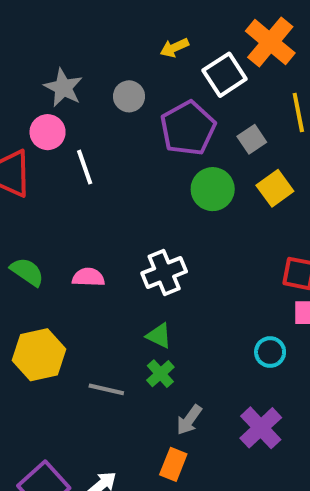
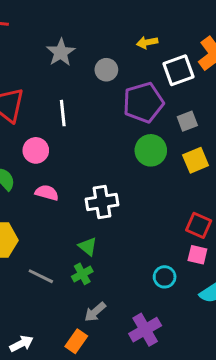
pink circle: (48, 132) -> (36, 150), moved

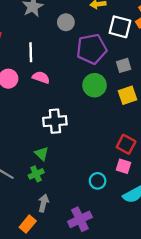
white square: (179, 70) -> (120, 27), turned 30
pink semicircle: (47, 193) -> (41, 77), moved
gray arrow: (95, 312) -> (43, 203), turned 140

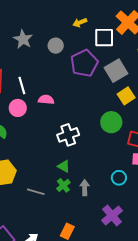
white line: (31, 52) -> (22, 86), moved
gray square: (124, 65) -> (116, 71), size x1.6
green circle: (95, 85) -> (111, 122), moved
gray arrow: (43, 203) -> (85, 188), moved

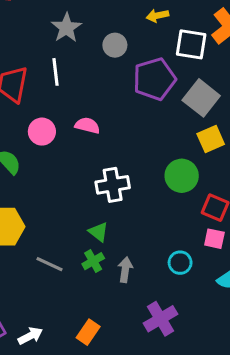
gray square: (116, 71) -> (201, 98), turned -30
white line: (22, 86) -> (55, 72), moved

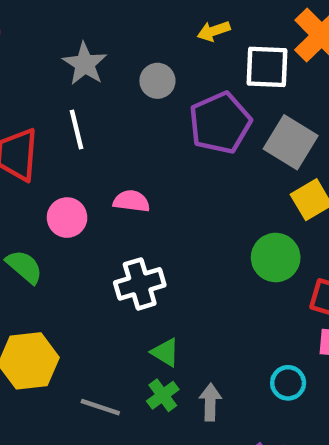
white cross: (113, 185) -> (140, 284), moved

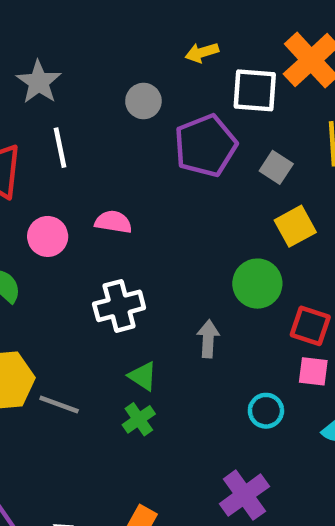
gray star: (85, 64) -> (39, 82), moved
gray square: (291, 142) -> (276, 167), size x0.6
gray arrow: (210, 402) -> (208, 339), moved
gray line: (100, 407) -> (59, 404), moved

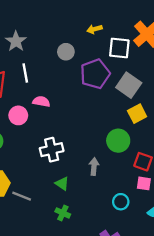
gray square: (276, 167) -> (129, 85), size x1.6
pink semicircle: (113, 222) -> (41, 102), moved
green cross: (139, 419) -> (63, 213), moved, turned -32

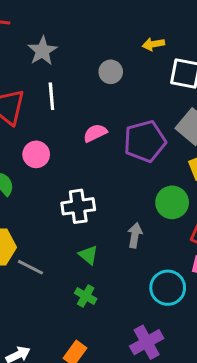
purple pentagon: (95, 74) -> (145, 141), moved
pink semicircle: (41, 102) -> (95, 133), moved, turned -42
cyan circle: (121, 202) -> (168, 288), size x1.5

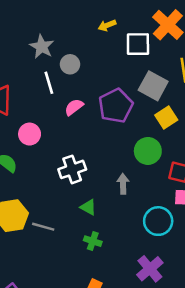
gray star: (42, 51) -> (42, 47), moved
gray circle: (111, 72) -> (70, 64), moved
white line: (51, 96) -> (49, 83), moved

